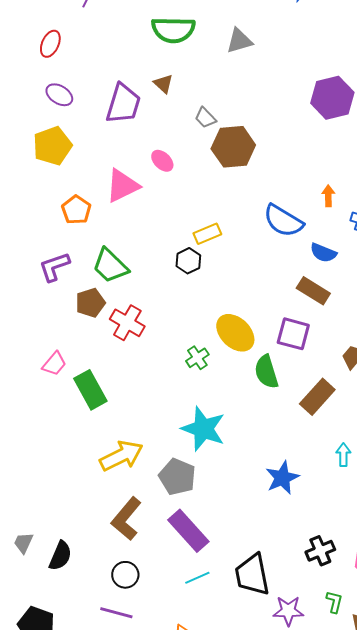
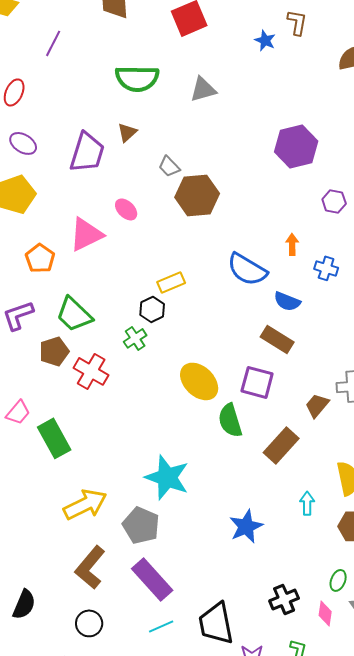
brown triangle: (163, 84) -> (127, 132), turned 35
green cross: (197, 358) -> (135, 338), moved

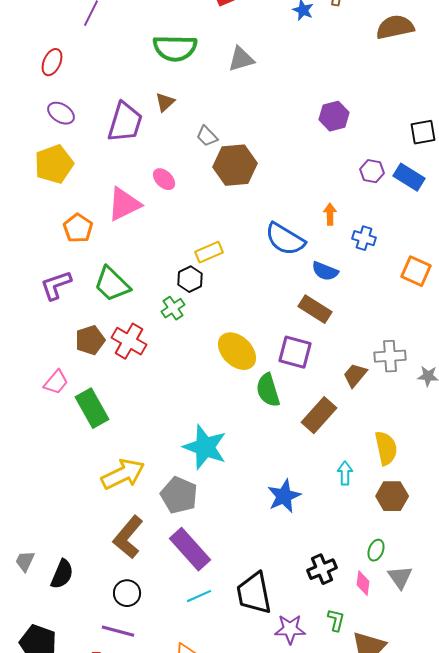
purple hexagon: (296, 146) -> (334, 116), size x0.7
brown pentagon: (54, 351) -> (90, 340), moved

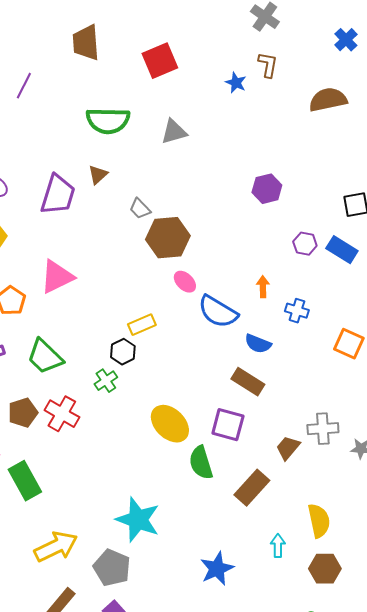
pink ellipse: (164, 179) -> (185, 282), moved

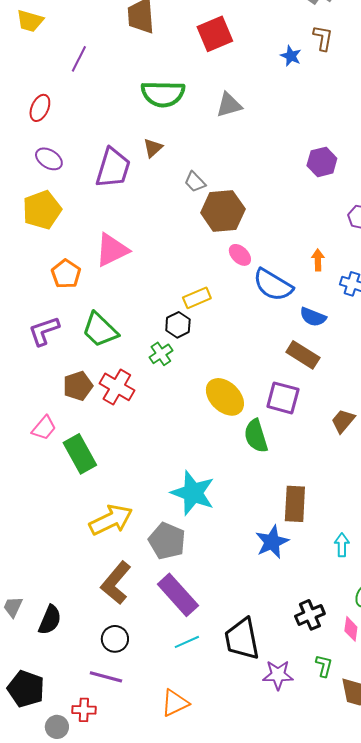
brown rectangle: (252, 488) -> (295, 504), moved, turned -39
cyan arrow: (278, 546) -> (342, 545), moved

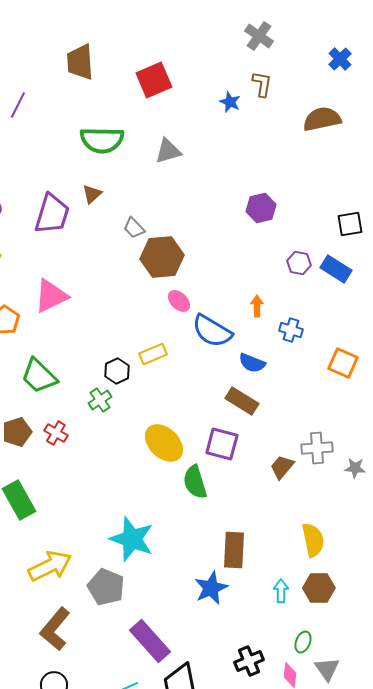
yellow rectangle: (197, 298) -> (153, 354), moved
red cross: (117, 387) -> (56, 433), size x0.7
purple rectangle: (178, 595) -> (150, 641), moved

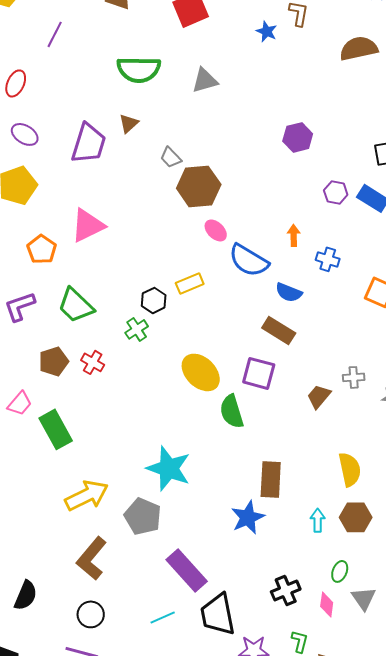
gray cross: (317, 448) -> (354, 377), size x0.7

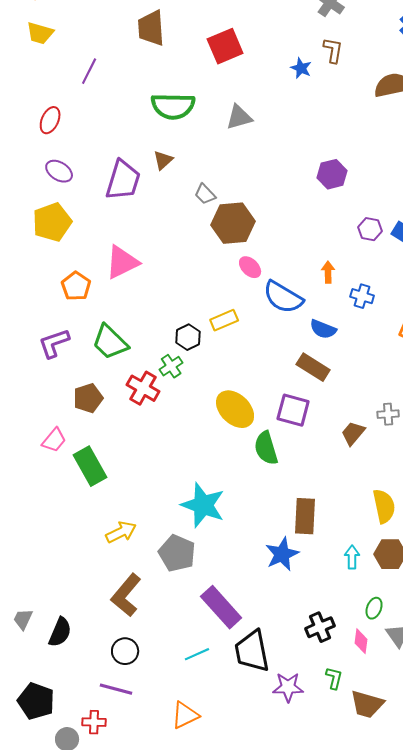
red cross: (93, 362) -> (143, 388), moved, size x1.4
yellow arrow: (87, 495) -> (121, 532), size x0.7

